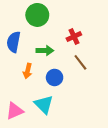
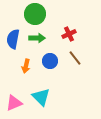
green arrow: (45, 51) -> (37, 38), moved
blue circle: (55, 77) -> (50, 61), moved

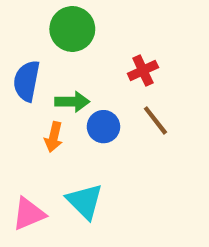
green arrow: (37, 38) -> (72, 102), moved

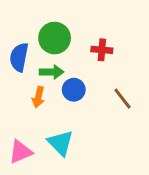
green circle: (72, 29) -> (55, 38), moved
red cross: (143, 71) -> (102, 50), turned 30
brown line: (155, 120) -> (123, 99), moved

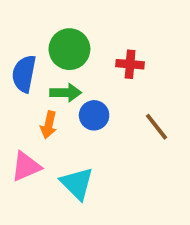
pink triangle: (21, 152) -> (26, 166), moved

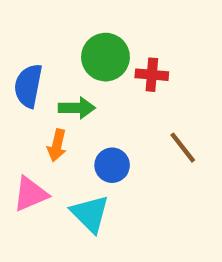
green circle: (69, 49) -> (105, 57), moved
blue circle: (94, 115) -> (112, 165), moved

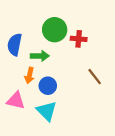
blue circle: (112, 165) -> (48, 86), moved
pink triangle: (30, 194) -> (16, 101), turned 36

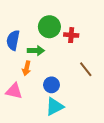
blue circle: (48, 86) -> (51, 85), moved
cyan triangle: (47, 111) -> (55, 107), moved, turned 48

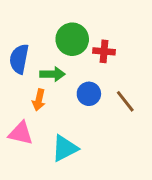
blue circle: (51, 85) -> (89, 94), moved
cyan triangle: (55, 107) -> (65, 148), moved

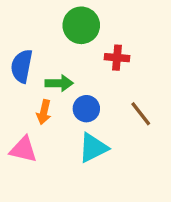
green circle: (72, 39) -> (81, 25), moved
blue circle: (89, 94) -> (86, 109), moved
cyan triangle: (65, 148) -> (93, 148), moved

